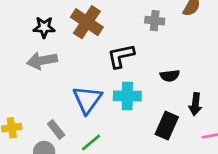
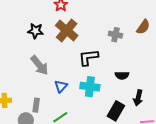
gray arrow: (42, 61) -> (40, 65), moved, turned -125
blue triangle: (87, 100) -> (61, 86), size x0.6
gray rectangle: (56, 129) -> (36, 105), turned 40

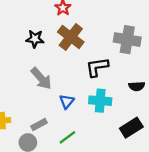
gray cross: (115, 35) -> (127, 40), size x1.6
gray rectangle: (36, 105) -> (39, 125), turned 56
black rectangle: (116, 111) -> (131, 128), turned 30

